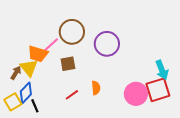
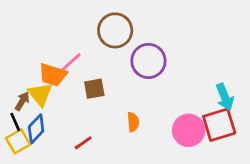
brown circle: (72, 32) -> (115, 30), moved
red line: (72, 95) -> (83, 143), moved
black line: (35, 106) -> (15, 122), moved

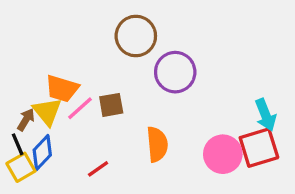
pink line: (71, 62) -> (80, 108), moved
orange semicircle: (133, 122) -> (157, 144), size x1.5

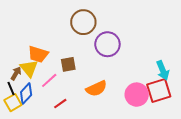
pink line: (80, 108) -> (49, 80), moved
orange semicircle: (157, 144) -> (96, 88), turned 70

